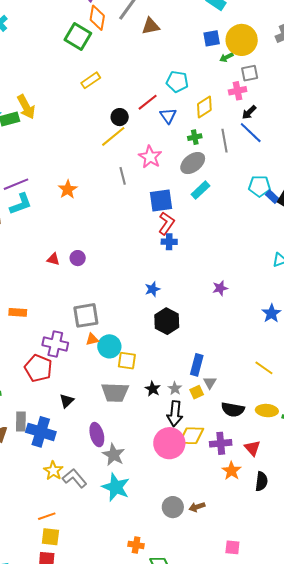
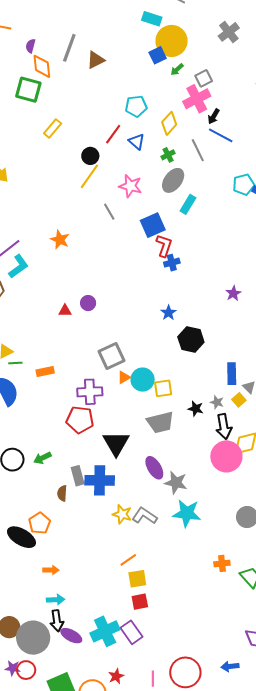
yellow circle: (242, 40) -> (171, 41), moved
pink cross: (238, 91) -> (197, 99), size x1.5
black triangle: (67, 401) -> (116, 443), size x1.8

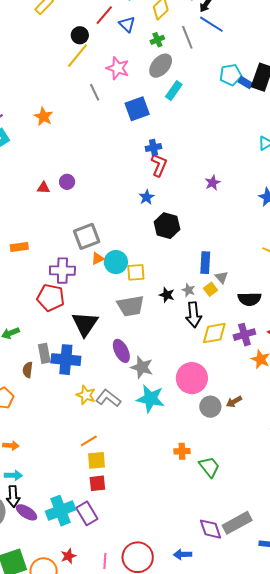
red L-shape: (164, 246) -> (159, 165), moved
pink circle: (226, 456) -> (192, 378), moved

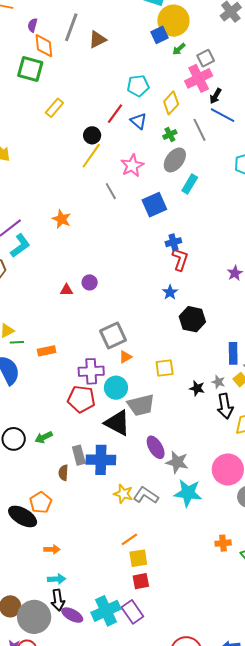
pink star: (118, 68) -> (132, 166), turned 30
cyan circle: (116, 262) -> (116, 388), moved
gray trapezoid: (131, 306) -> (141, 405), moved
black triangle: (85, 324) -> (117, 423), turned -32

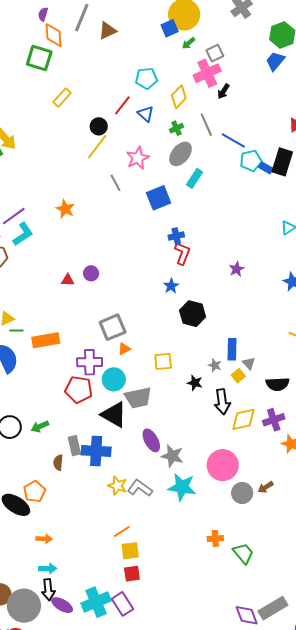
blue line: (223, 115) -> (233, 141), moved
orange rectangle: (47, 351) -> (46, 340), size x1.5
gray star: (218, 382) -> (215, 365), moved

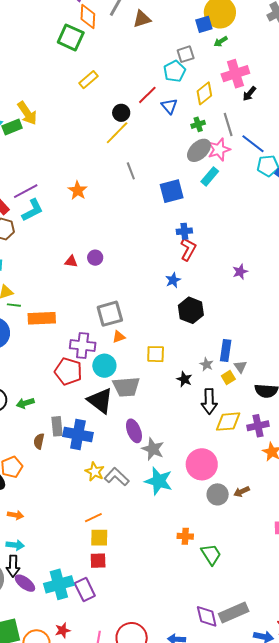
gray square: (215, 53) -> (186, 54), moved
cyan pentagon: (146, 78) -> (174, 71), turned -30
pink star: (138, 158) -> (219, 149), moved

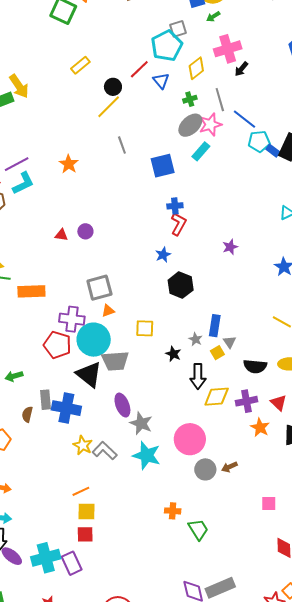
cyan pentagon: (174, 71) -> (167, 46), size x1.4
yellow rectangle: (88, 80) -> (80, 65), moved
cyan circle: (104, 366) -> (94, 340), size x1.4

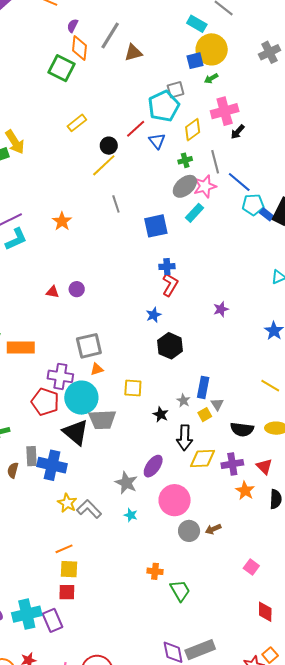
purple ellipse: (122, 405) -> (153, 466), moved, turned 55
cyan star: (147, 455) -> (131, 515), size x0.5
pink square: (269, 504) -> (251, 567), turned 35

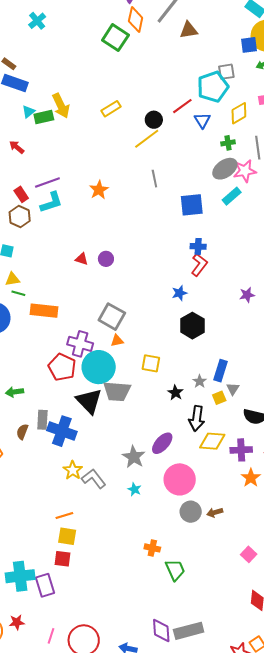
yellow rectangle: (77, 123) -> (111, 109), moved
gray square: (89, 346) -> (112, 317), turned 36

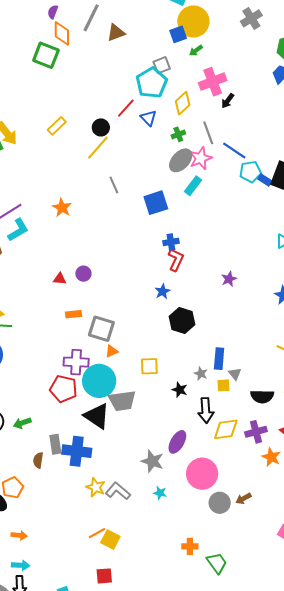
orange rectangle: (44, 311) -> (74, 314), moved, size x0.6
yellow square: (219, 398) -> (224, 385), turned 32
yellow square: (67, 536) -> (110, 540), moved, turned 30

